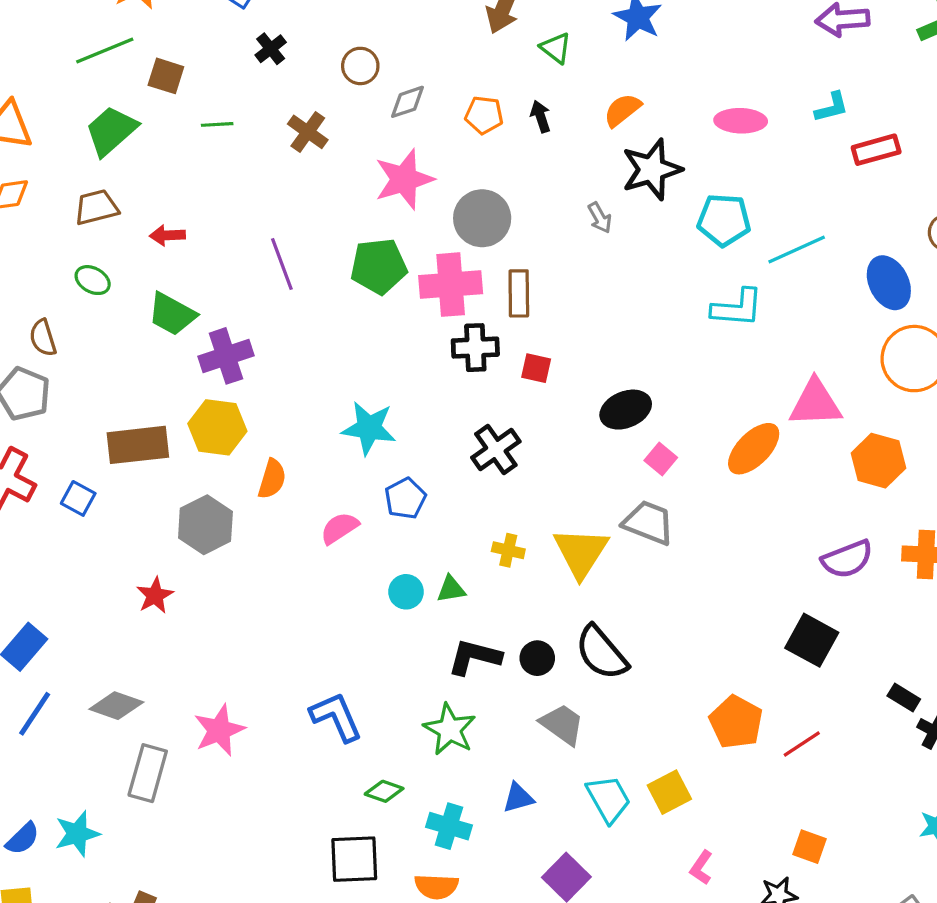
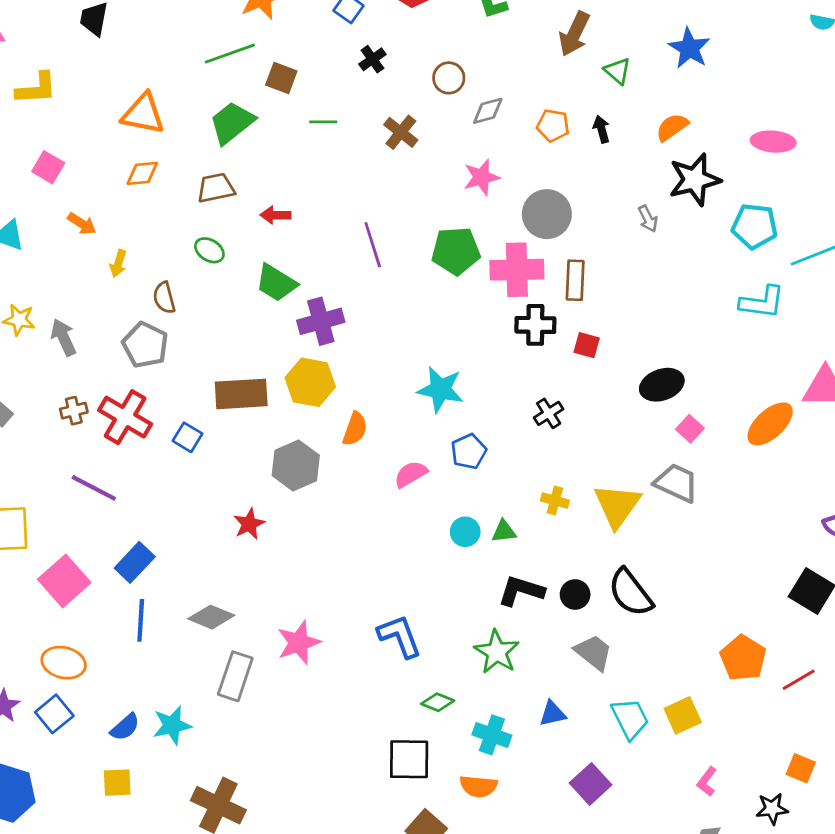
pink star: (404, 179) -> (481, 177), size x0.7
black cross: (496, 449) -> (549, 413), size x0.7
blue line: (35, 714) -> (141, 620), turned -33

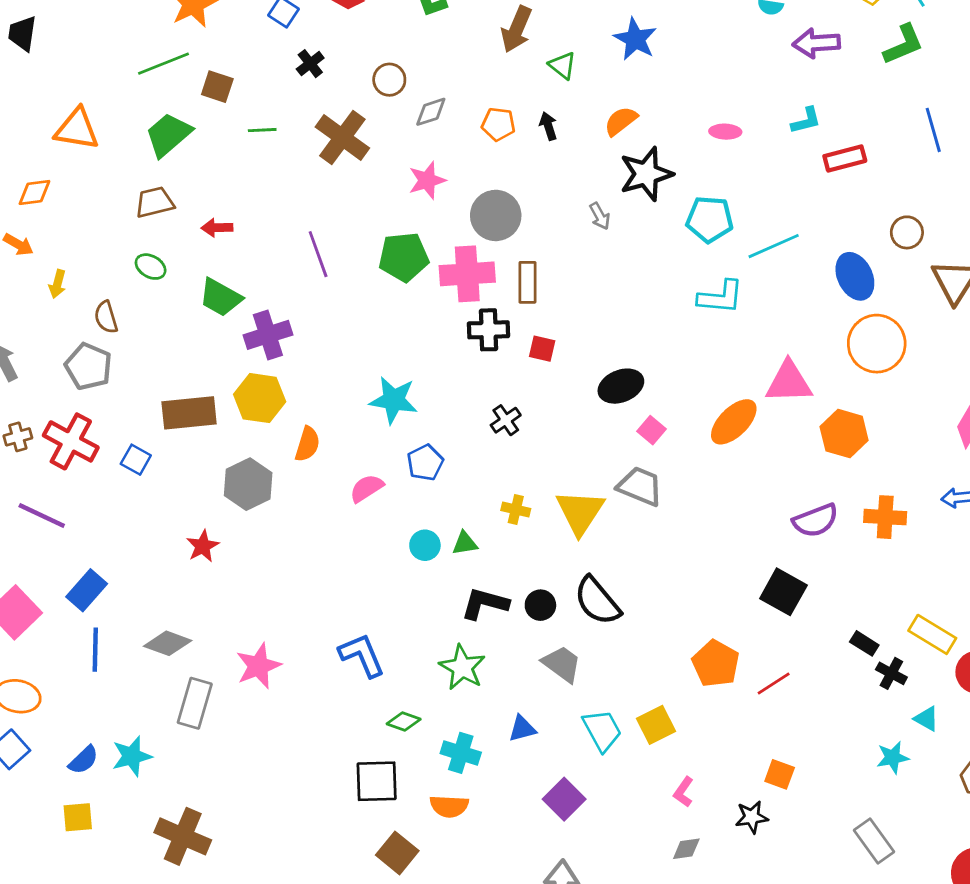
brown cross: (401, 132) -> (342, 138), size x1.5
pink ellipse: (773, 142) -> (725, 132), size x0.7
orange diamond: (142, 173) -> (34, 192), moved

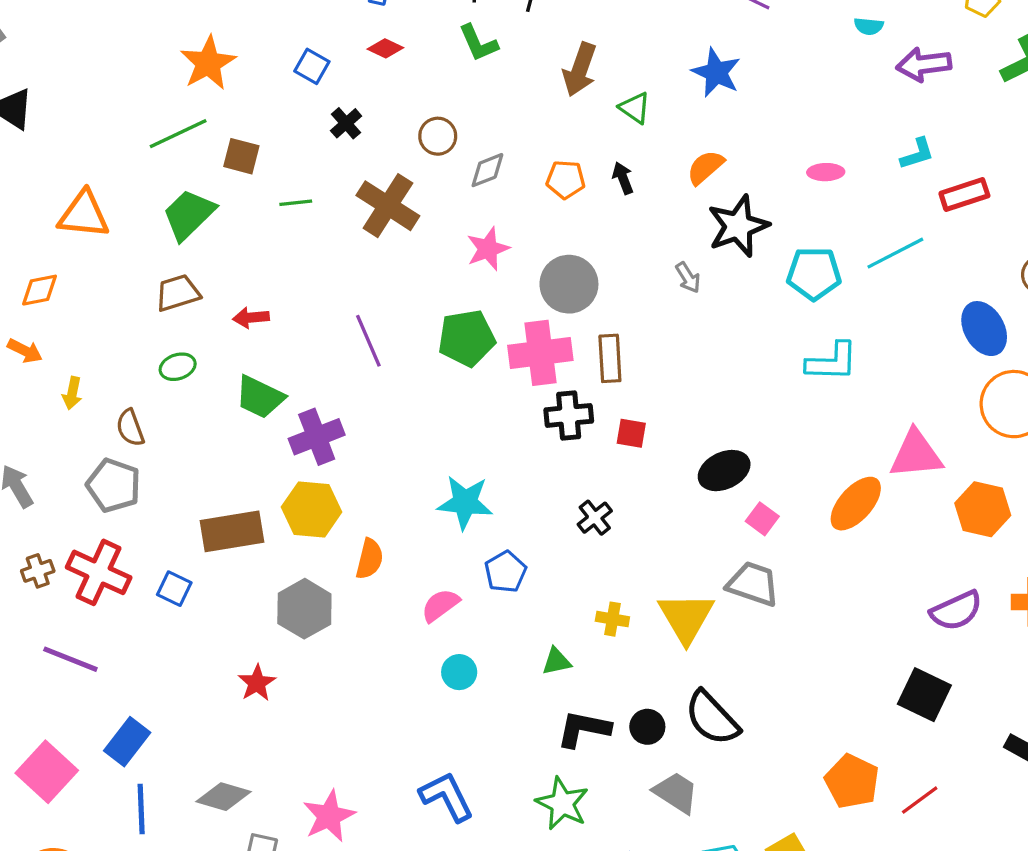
cyan line: (774, 246) -> (895, 253), moved
green ellipse: (151, 267) -> (178, 367), turned -44
cyan circle: (425, 545) -> (459, 672), moved

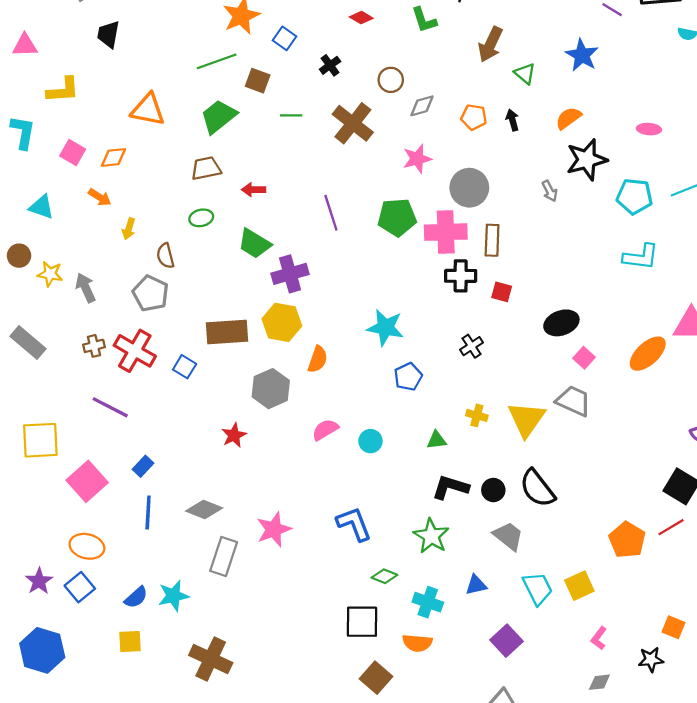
blue square: (312, 66) -> (285, 38), moved
pink semicircle: (440, 605) -> (325, 430), moved
blue rectangle: (127, 742) -> (143, 466), size x0.7
red line: (920, 800) -> (671, 527), moved

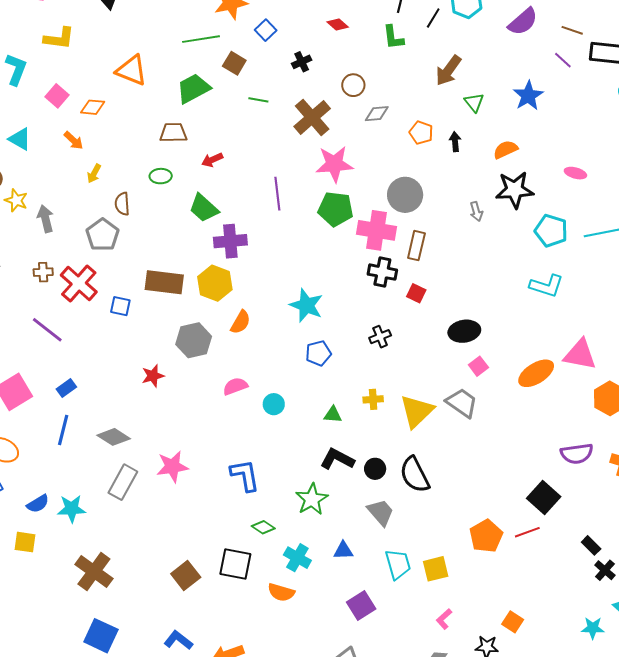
pink star: (417, 159) -> (334, 164), moved, size x1.4
red arrow: (254, 190) -> (212, 160), turned -35
blue square: (185, 367) -> (120, 306), turned -30
yellow cross: (477, 415) -> (373, 399), turned -30
brown square: (376, 678) -> (186, 575), moved

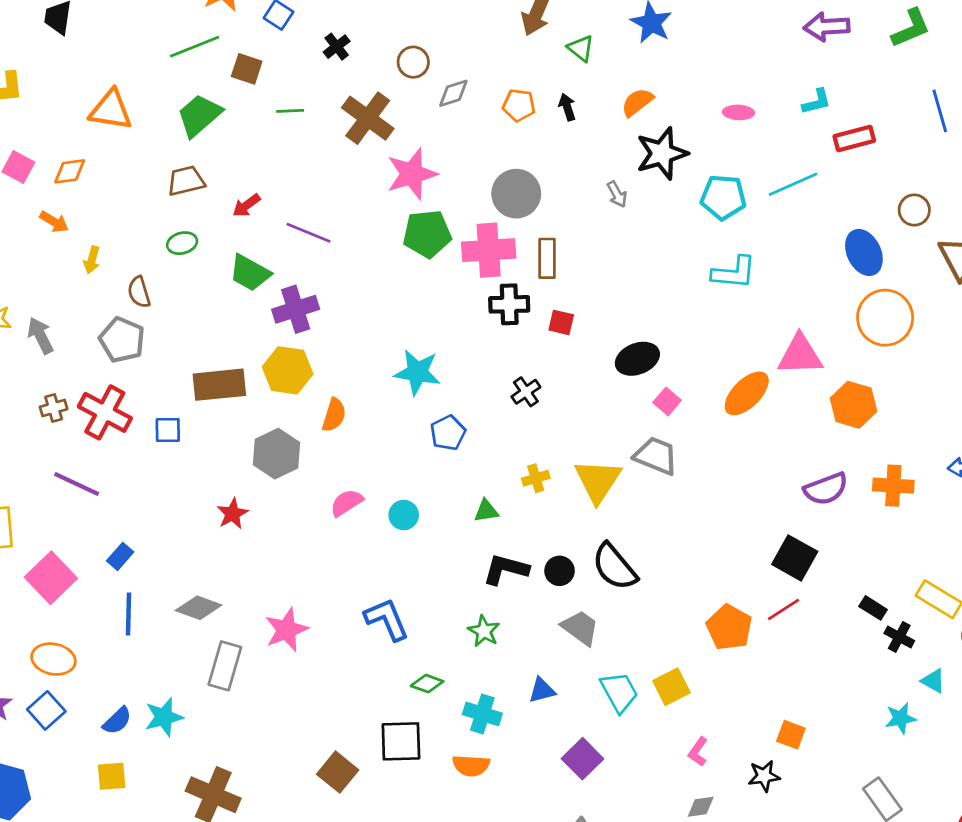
purple line: (277, 194) -> (308, 233), moved, turned -48
green star: (312, 499) -> (484, 631), size x0.7

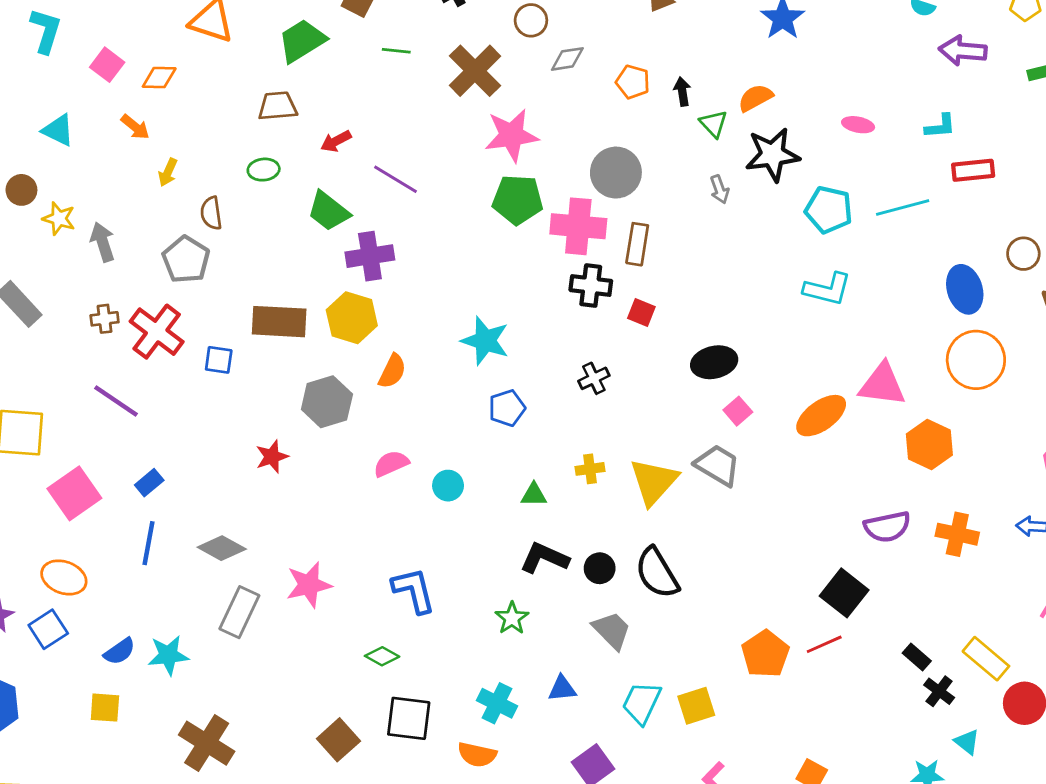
green triangle: (581, 48) -> (714, 124), moved
green diamond: (427, 684) -> (382, 656), moved
cyan trapezoid: (619, 692) -> (642, 703), turned -135

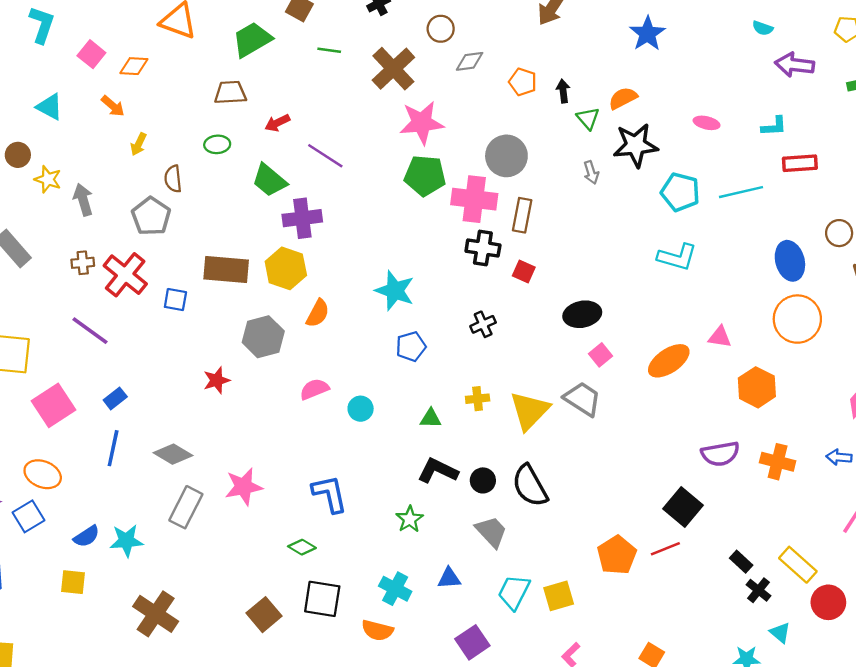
pink triangle: (882, 385) -> (720, 337), size x0.6

